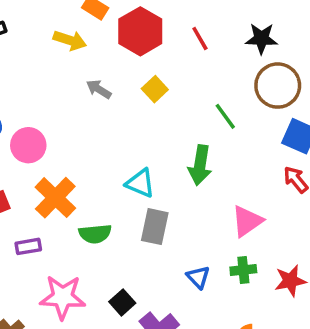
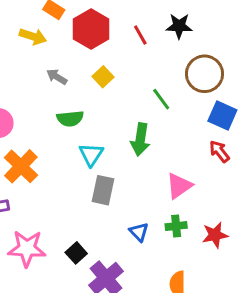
black star: (261, 39) -> (179, 26), moved
cyan triangle: (140, 183) -> (91, 154), turned 40
green semicircle: (95, 234) -> (70, 119), moved

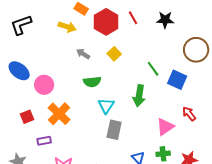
red line: (140, 35) -> (133, 18), moved
brown circle: (204, 74) -> (196, 50), moved
blue square: (222, 116) -> (177, 80), moved
red arrow: (219, 151) -> (189, 114), moved

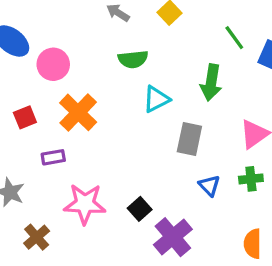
cyan triangle: (106, 106) -> (156, 99), turned 30
gray rectangle: (114, 130) -> (189, 139), moved

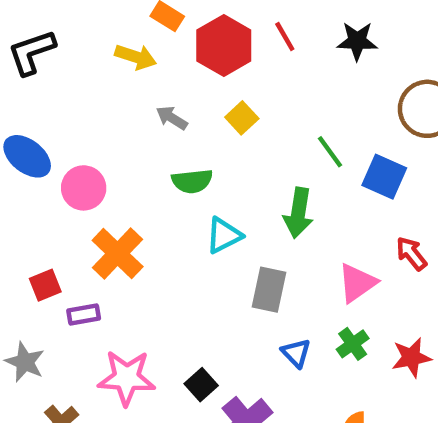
red square: (25, 117) -> (45, 285), moved
green cross: (251, 179) -> (353, 344), turned -30

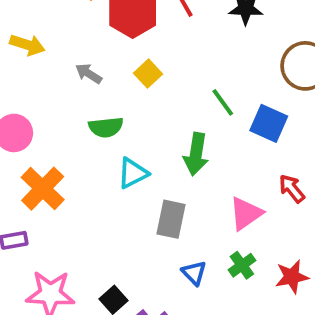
yellow arrow: (136, 57) -> (27, 45), moved

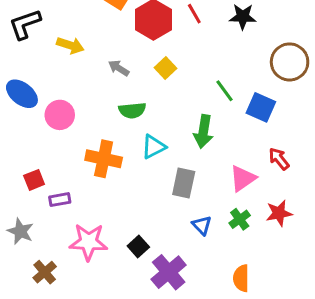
orange cross: (43, 189) -> (104, 159), moved, turned -32
red star: (292, 277) -> (279, 213), moved

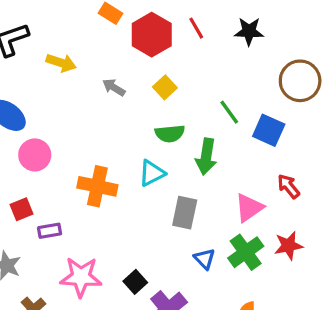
green semicircle: (132, 110) -> (170, 134), moved
pink circle: (60, 115) -> (35, 155), moved
green cross: (240, 219) -> (246, 252), size x1.5

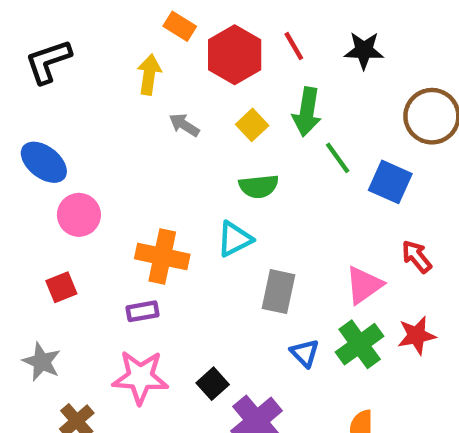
yellow arrow: (61, 63) -> (149, 75), moved, turned -100
green arrow: (206, 157) -> (307, 112), moved
purple rectangle: (50, 231) -> (143, 311), moved

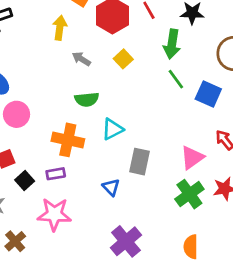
green arrow: (307, 112) -> (172, 44), moved
green semicircle: (259, 186) -> (87, 99), moved
blue triangle: (305, 353) -> (111, 187), moved
black square: (213, 384) -> (25, 181), moved

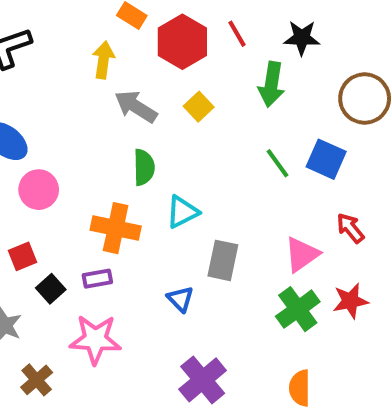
gray arrow: (81, 59) -> (136, 107), size x1.5
green line: (176, 79) -> (278, 163), moved
green semicircle: (87, 99) -> (144, 167), turned -85

